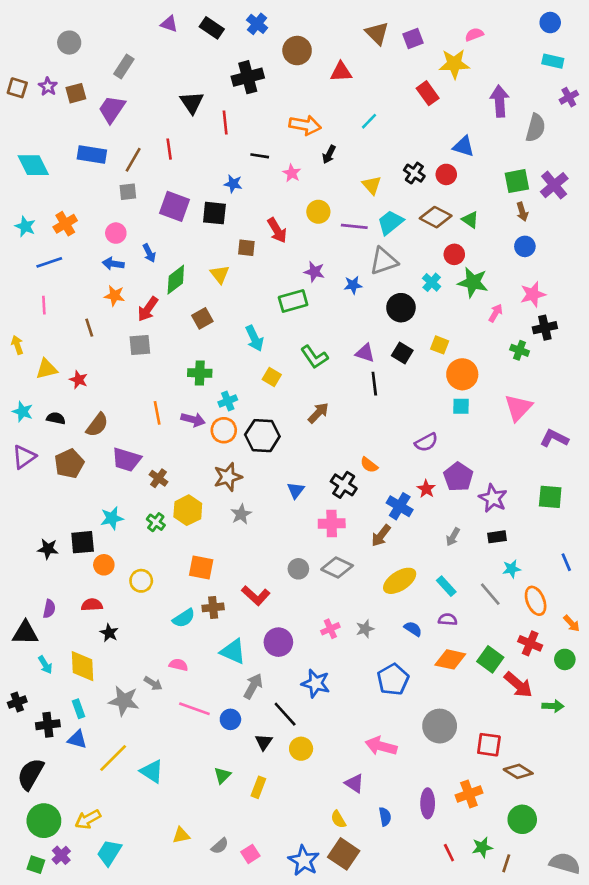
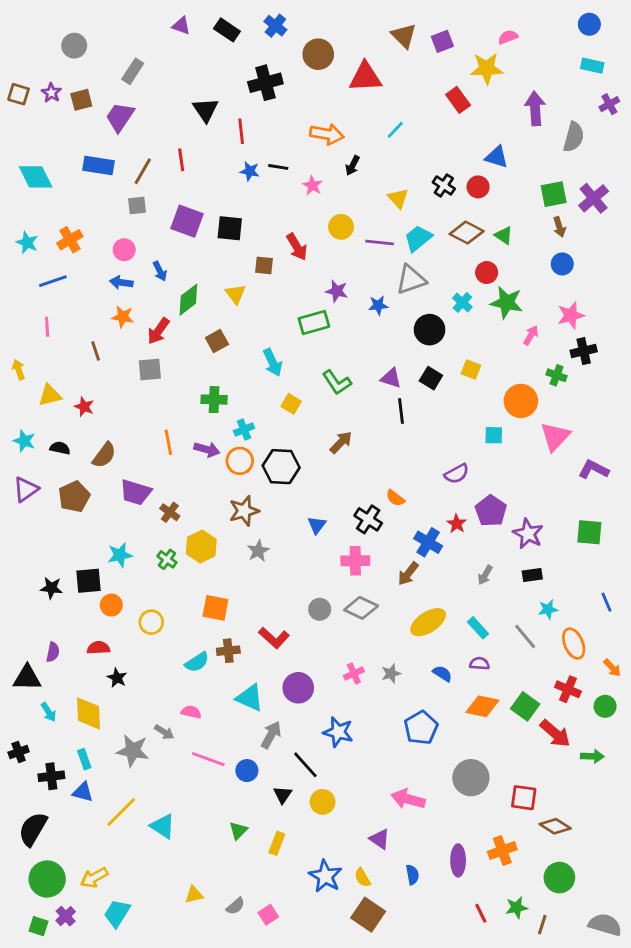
red triangle: (341, 72) -> (365, 77), size x1.4
blue star: (233, 184) -> (250, 171), moved
orange circle: (462, 374) -> (521, 401), moved
blue star: (304, 861) -> (325, 876), moved

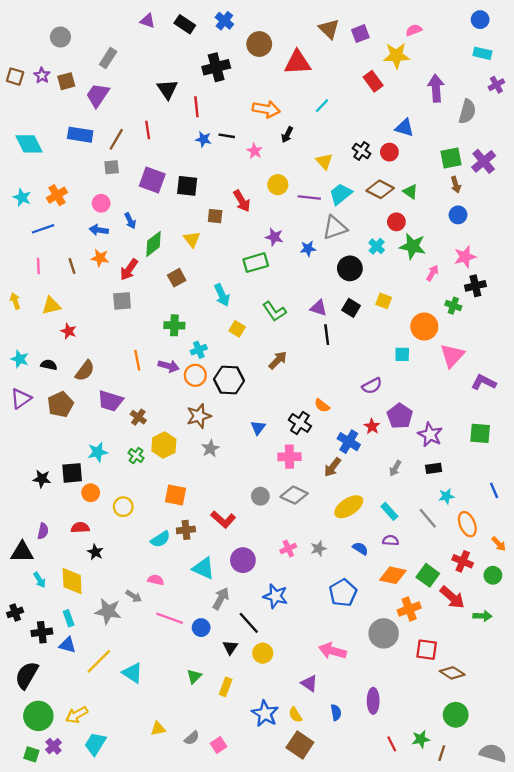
brown line: (96, 351) -> (72, 266), moved
yellow triangle: (50, 395) -> (51, 306), moved
orange cross: (502, 850) -> (409, 609), moved

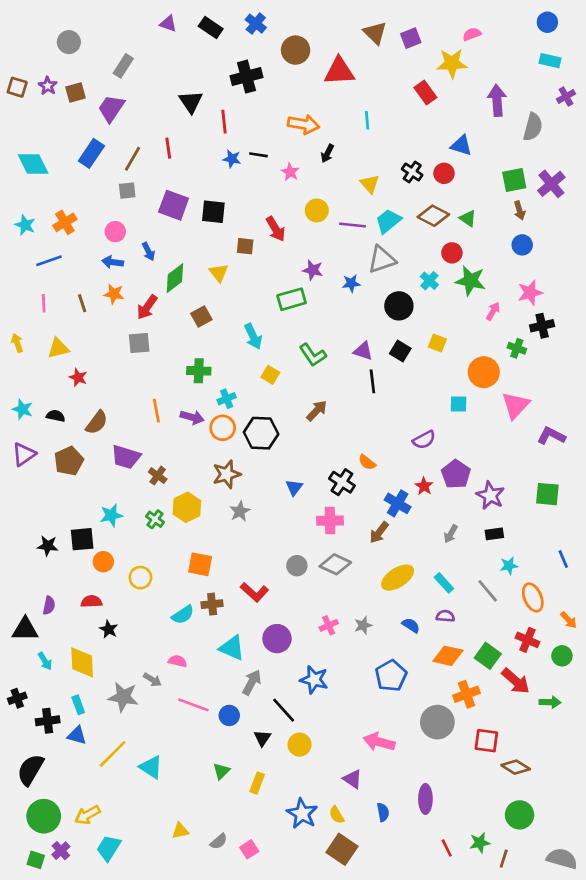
cyan line: (322, 106) -> (367, 120), turned -49
blue rectangle: (80, 135) -> (91, 153), turned -65

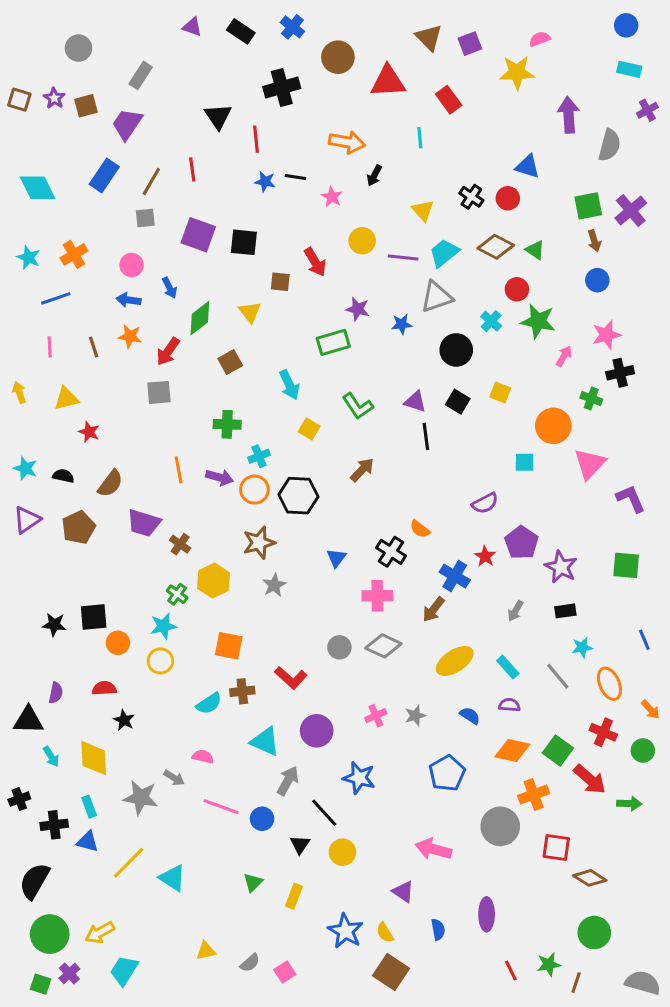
red rectangle: (425, 92) -> (449, 100), moved
purple L-shape: (551, 436) -> (631, 499), turned 40
cyan star: (111, 515) -> (163, 626), moved

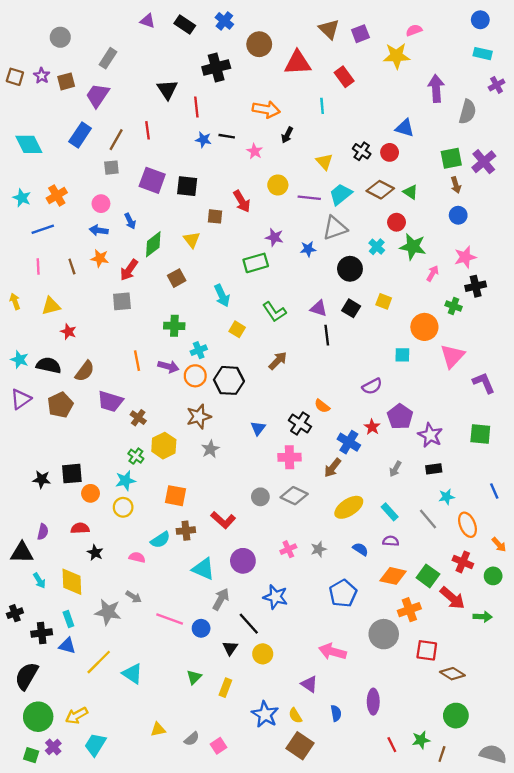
black semicircle: (63, 476) -> (49, 365), size x1.5
pink semicircle: (203, 757) -> (137, 557), moved

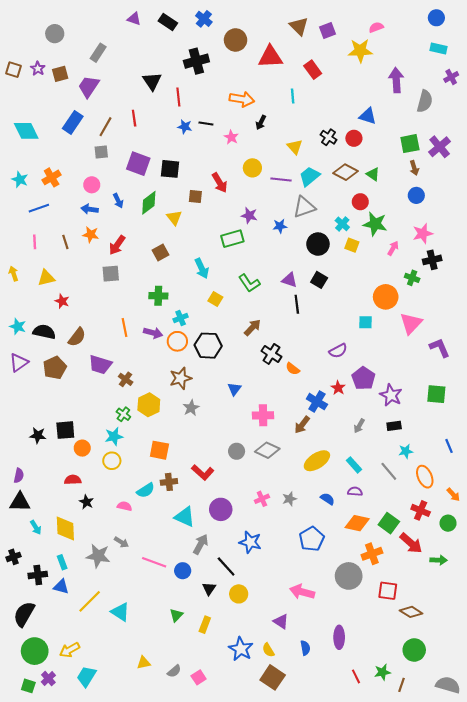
green diamond: (153, 244) -> (149, 203), moved
yellow square: (384, 301) -> (352, 245), moved
black cross: (300, 424) -> (271, 354), moved
purple semicircle: (43, 532) -> (19, 476), moved

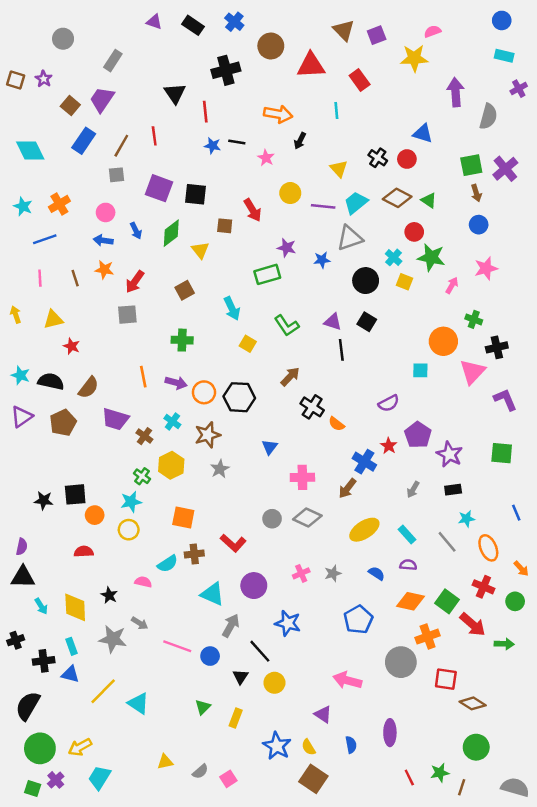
brown square: (60, 74) -> (70, 106), moved, turned -35
black cross: (432, 260) -> (497, 347), moved
cyan cross: (181, 318) -> (172, 421), moved, turned -32
black star: (86, 502) -> (109, 595), moved

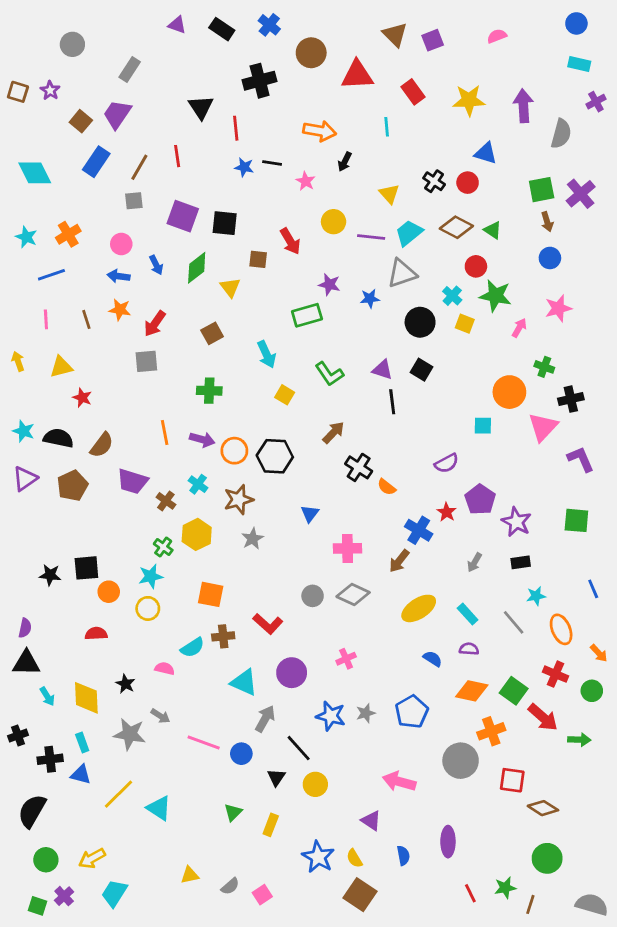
yellow star: (414, 58) -> (469, 100), moved
gray star: (333, 573) -> (366, 713), moved
green circle: (40, 748) -> (46, 860), size x0.7

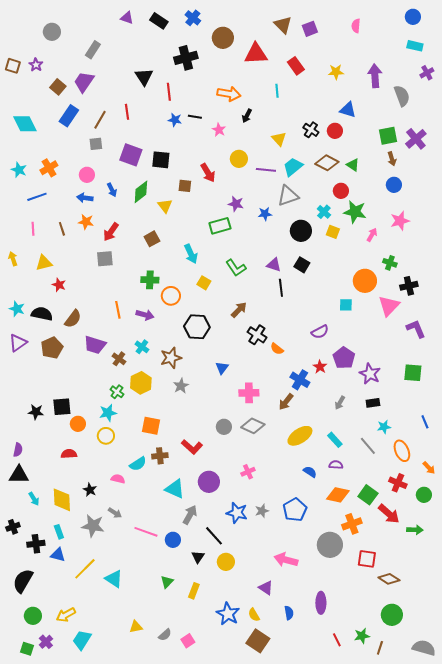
pink semicircle: (497, 36) -> (356, 26), turned -64
yellow star: (469, 100) -> (336, 72), size x0.7
gray semicircle: (561, 134) -> (402, 96), turned -35
orange circle: (234, 451) -> (171, 296), moved

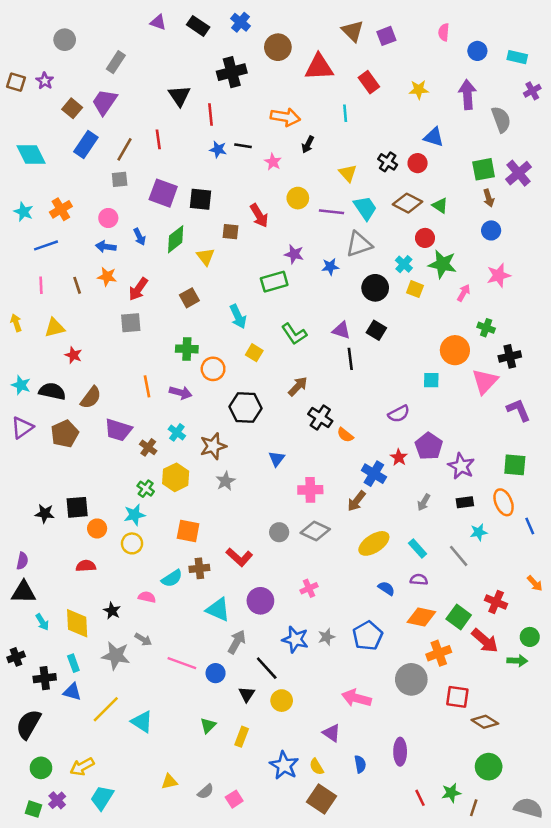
blue circle: (413, 17) -> (477, 51), moved
cyan trapezoid: (293, 167) -> (365, 208), turned 95
orange ellipse: (402, 451) -> (504, 502), moved
green circle: (424, 495) -> (530, 637), moved

